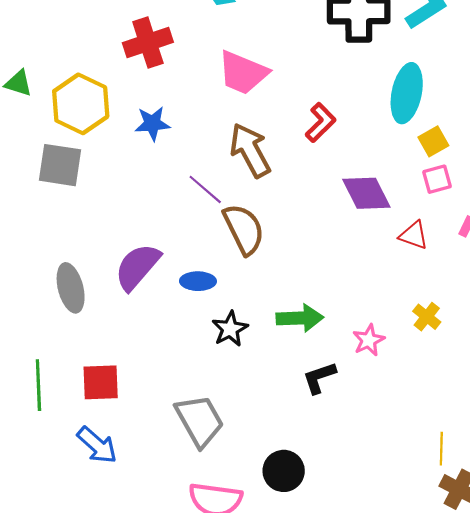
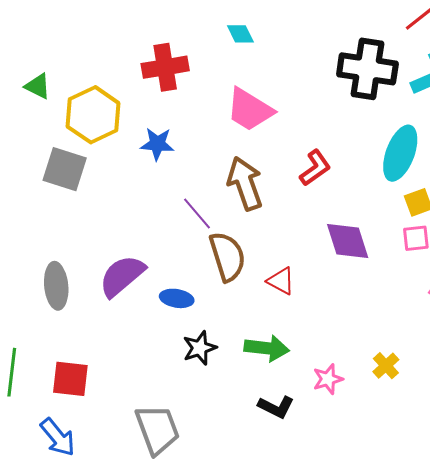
red triangle: (414, 235) -> (281, 281), moved
black L-shape: (319, 378) -> (276, 407), turned -144

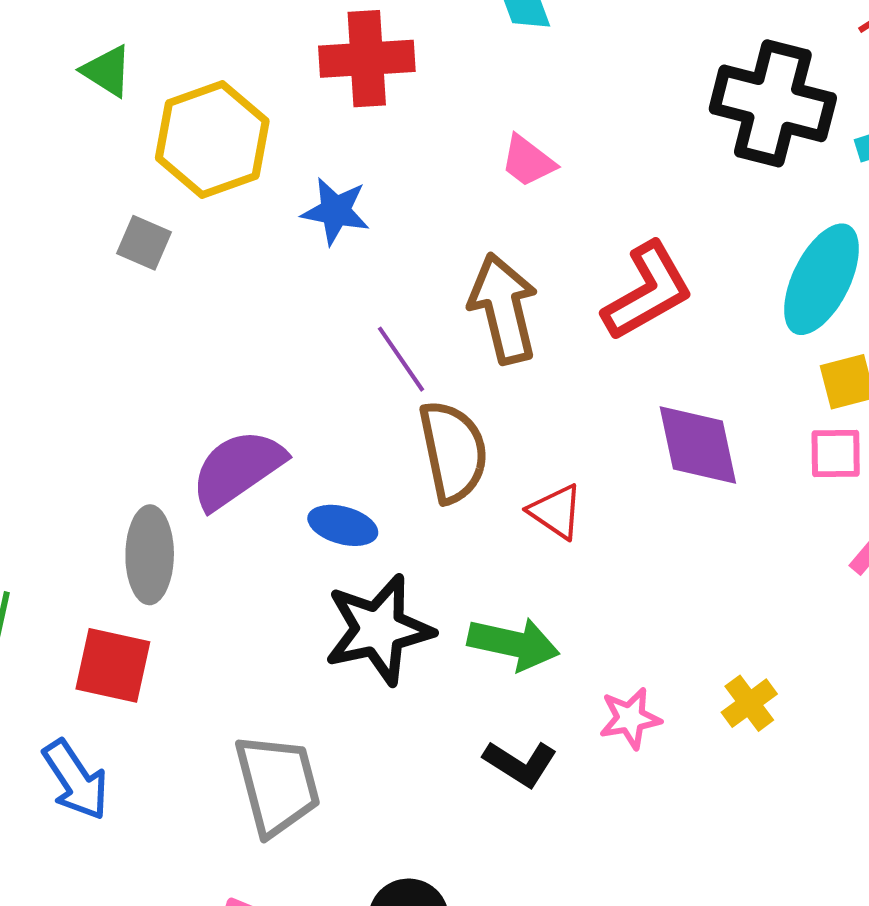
pink trapezoid: (250, 110) -> (528, 161), size x0.6
red L-shape: (315, 168) -> (648, 291), size x1.4
gray square: (65, 169) -> (144, 243), size x0.6
gray ellipse: (56, 286) -> (150, 555), moved
black star: (200, 348) -> (379, 630), size x1.6

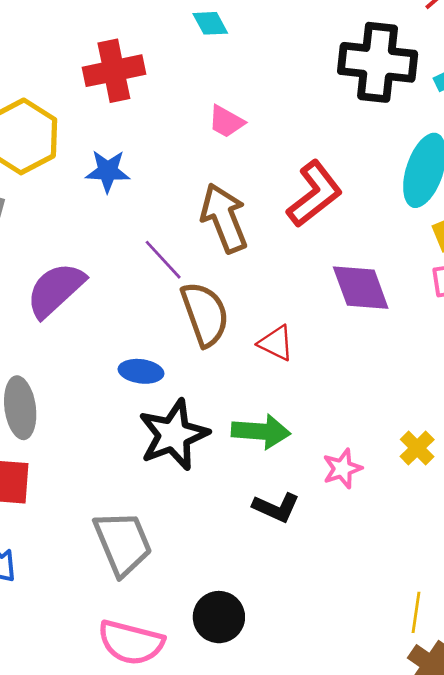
purple semicircle: (238, 469) -> (55, 290), moved

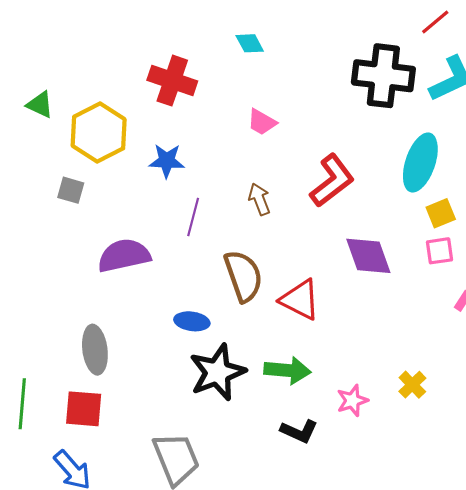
red cross: (114, 71) -> (172, 81), turned 30
brown arrow: (224, 218) -> (259, 199), size x0.6
purple line: (163, 260) -> (193, 217), moved, turned 57
purple semicircle: (55, 290) -> (124, 256), turned 30
red triangle: (276, 343) -> (300, 300), size x1.4

